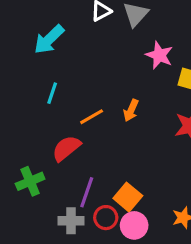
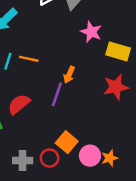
orange line: (92, 117) -> (29, 59), moved, turned 42
purple line: (87, 192) -> (57, 94), moved
pink circle: (134, 225) -> (90, 156), moved

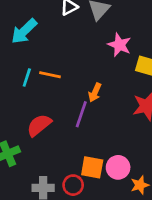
orange square: (67, 142) -> (92, 167), turned -30
pink circle: (90, 156) -> (118, 167), moved

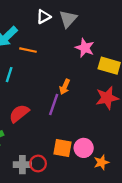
orange line: (50, 75) -> (28, 50), moved
red circle: (73, 185) -> (38, 163), moved

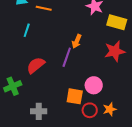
pink circle: (84, 148) -> (94, 85), moved
red circle: (38, 163) -> (90, 110), moved

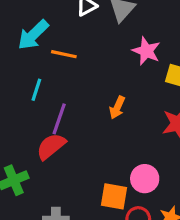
purple line: (67, 57) -> (59, 119), moved

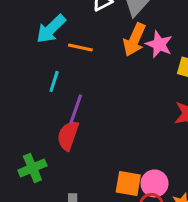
orange arrow: (117, 108) -> (134, 40), moved, size x1.5
red semicircle: (51, 146) -> (68, 136), turned -32
pink circle: (145, 179) -> (155, 183), moved

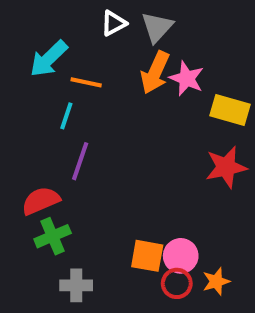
cyan line: (54, 81) -> (66, 116), moved
red semicircle: (68, 136) -> (41, 201), moved, turned 48
green cross: (32, 168) -> (53, 236), moved

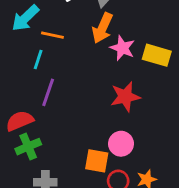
pink star: (187, 78) -> (122, 48), moved
red star: (226, 167) -> (125, 97), moved
pink circle: (181, 256) -> (121, 144), moved

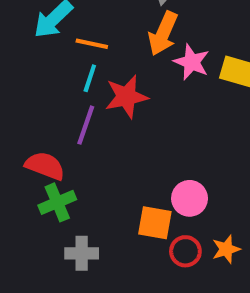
cyan line: (38, 59) -> (90, 78), moved
red star: (125, 97) -> (126, 97), moved
red semicircle: (20, 121) -> (45, 166), turned 44

